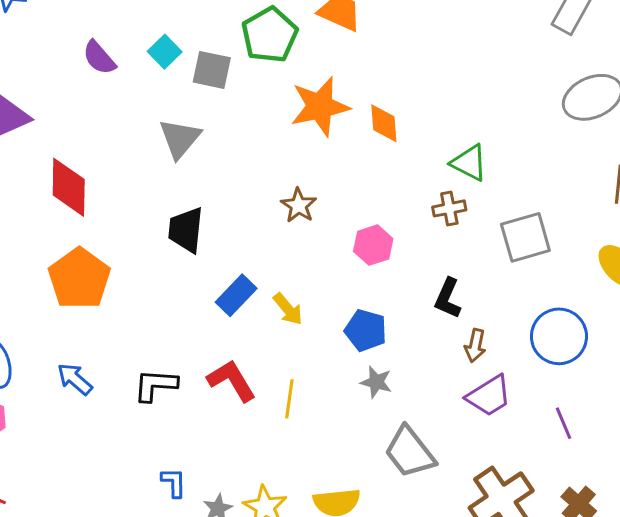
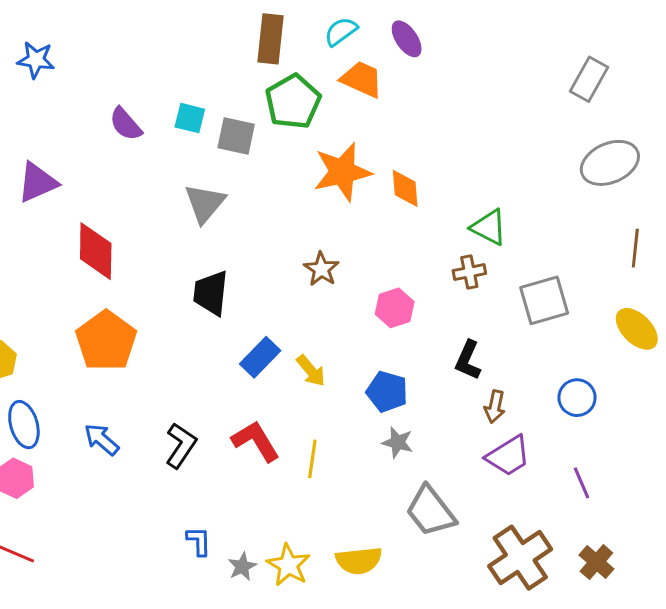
cyan square: (165, 52) -> (190, 118), turned -32
blue circle: (559, 336) -> (577, 398), size x0.7
black L-shape: (155, 385) -> (181, 445), turned 120

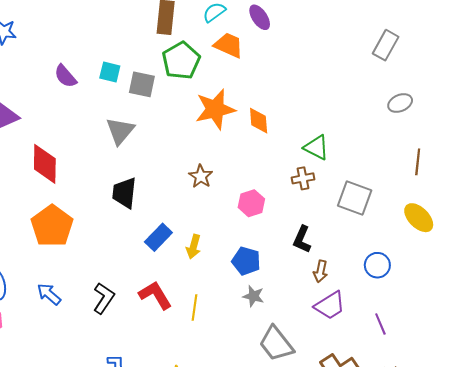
gray ellipse: (610, 163) -> (400, 103), size x0.6
gray square: (544, 300) -> (355, 198), turned 36
yellow arrow: (311, 371) -> (194, 247), turned 55

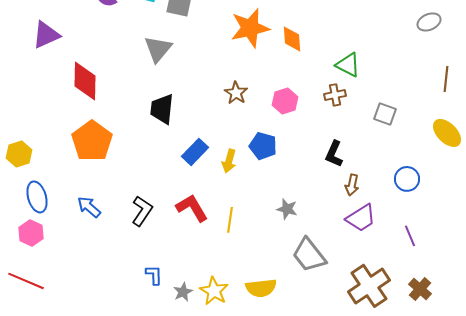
gray square: (355, 198) -> (385, 114), size x0.7
pink hexagon: (251, 203) -> (285, 101), moved
blue pentagon: (246, 261) -> (263, 146), moved

